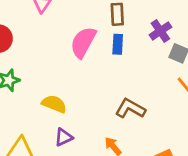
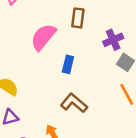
blue rectangle: (118, 44) -> (68, 64), moved

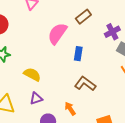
brown rectangle: (78, 18) -> (83, 17), turned 49

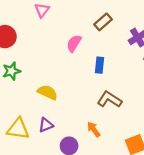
pink semicircle: (57, 34) -> (74, 43), size x0.7
purple triangle: (36, 98) -> (46, 125), moved

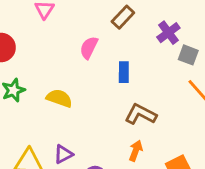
yellow semicircle: (48, 92) -> (59, 98), moved
orange arrow: (94, 129) -> (136, 151), moved, turned 63

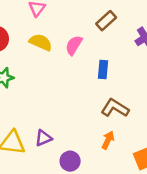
yellow semicircle: (59, 98) -> (41, 42), moved

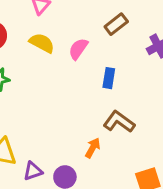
purple triangle: (43, 138) -> (33, 171), moved
orange arrow: (108, 140) -> (93, 148), moved

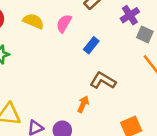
blue rectangle: (109, 78) -> (91, 45), turned 35

